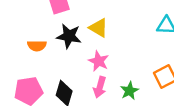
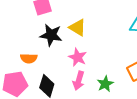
orange semicircle: (37, 46) -> (29, 58), moved

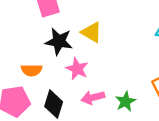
pink star: (78, 57) -> (77, 69), moved
pink arrow: (79, 81) -> (93, 98), turned 60

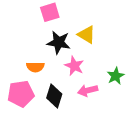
green star: (125, 101) -> (116, 76), moved

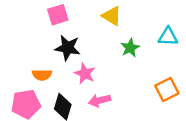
yellow triangle: (87, 35) -> (112, 16), moved
green star: (116, 76) -> (130, 48), moved

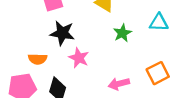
pink arrow: (99, 101) -> (119, 84), moved

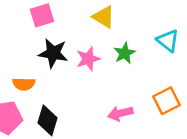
cyan triangle: (159, 22) -> (168, 41), turned 36
pink star: (79, 58) -> (88, 59), moved, turned 30

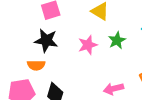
black star: (53, 53) -> (46, 40), moved

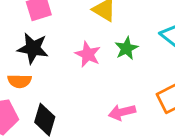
pink star: (88, 45) -> (88, 54), turned -30

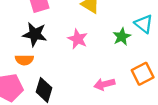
green star: (126, 48) -> (122, 37), moved

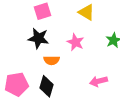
orange semicircle: (24, 60) -> (51, 60), moved

